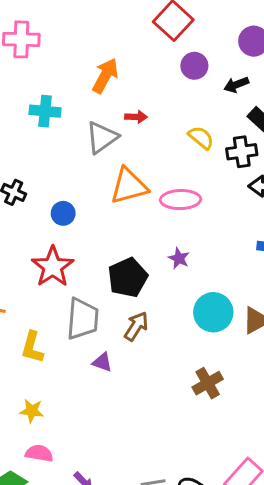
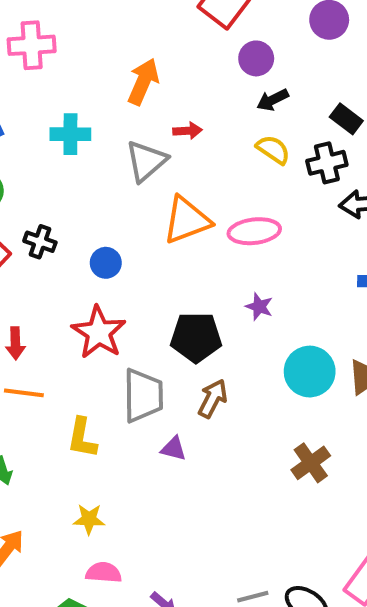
black arrow: (236, 85) -> (273, 100), moved
black pentagon: (128, 277) -> (196, 337), turned 30

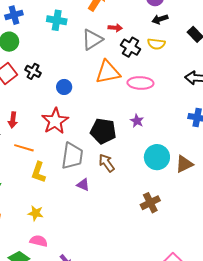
yellow semicircle: (273, 150) -> (156, 44), turned 144
black cross: (327, 163) -> (131, 47), moved, turned 36
orange line: (24, 393) -> (24, 148), moved
brown arrow: (213, 399) -> (107, 163), turned -72

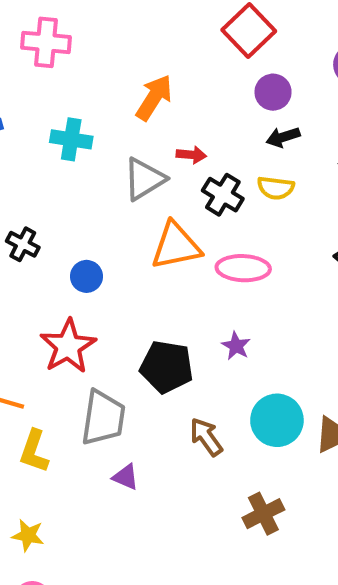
brown arrow: (107, 163) -> (206, 437), moved

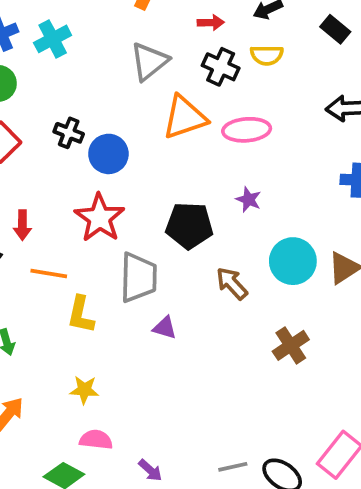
cyan cross: (71, 139) -> (53, 39), moved, turned -30
red arrow: (191, 155) -> (211, 23), moved
black cross: (23, 244) -> (69, 133), moved
blue circle: (86, 276) -> (108, 154), size x1.4

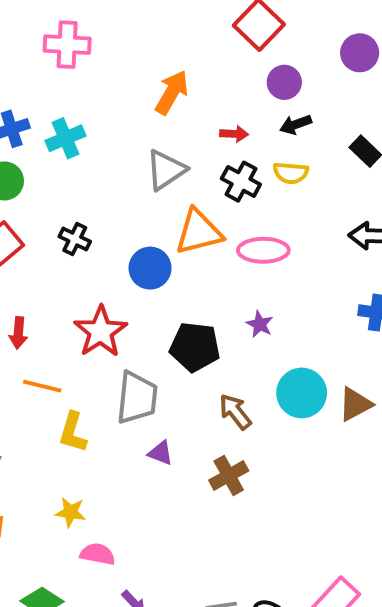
blue circle: (108, 154) -> (150, 268), moved
brown cross: (291, 345) -> (229, 476), moved
pink semicircle: (96, 440) -> (98, 554), moved

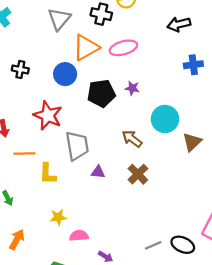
black pentagon: (195, 347) -> (101, 93), moved
brown triangle: (355, 404) -> (192, 142), moved

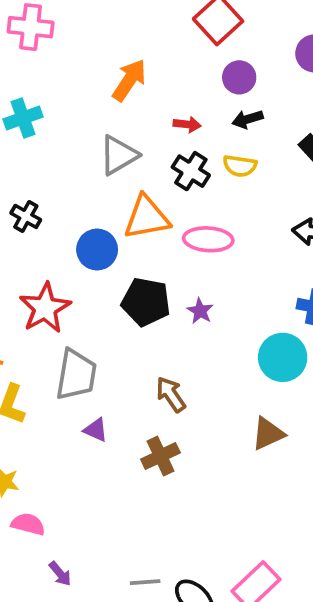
cyan circle: (165, 119) -> (283, 357), moved

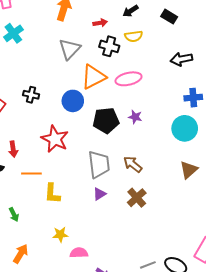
cyan cross: (23, 118) -> (13, 33), moved
gray trapezoid: (76, 375) -> (99, 164), moved
purple triangle: (96, 430) -> (99, 194), turned -40

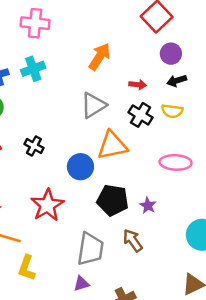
pink ellipse: (129, 79) -> (176, 162), moved
brown arrow: (133, 164) -> (133, 240), moved

